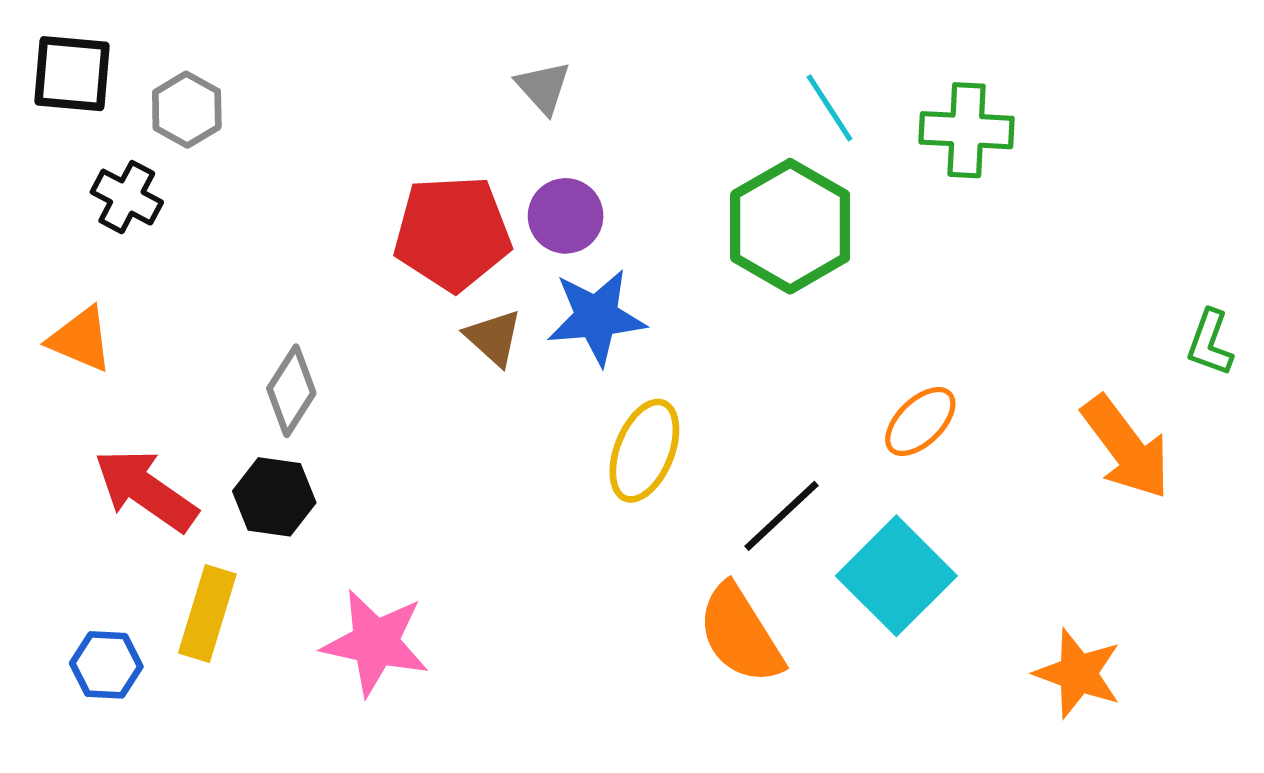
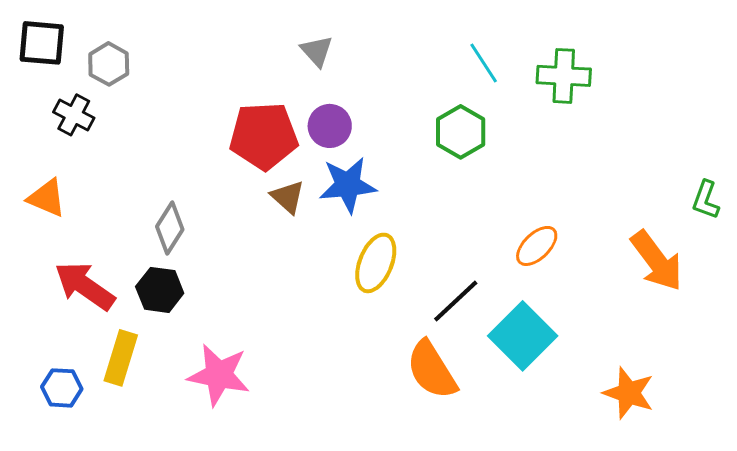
green hexagon: (790, 226) -> (461, 132), size x0.7

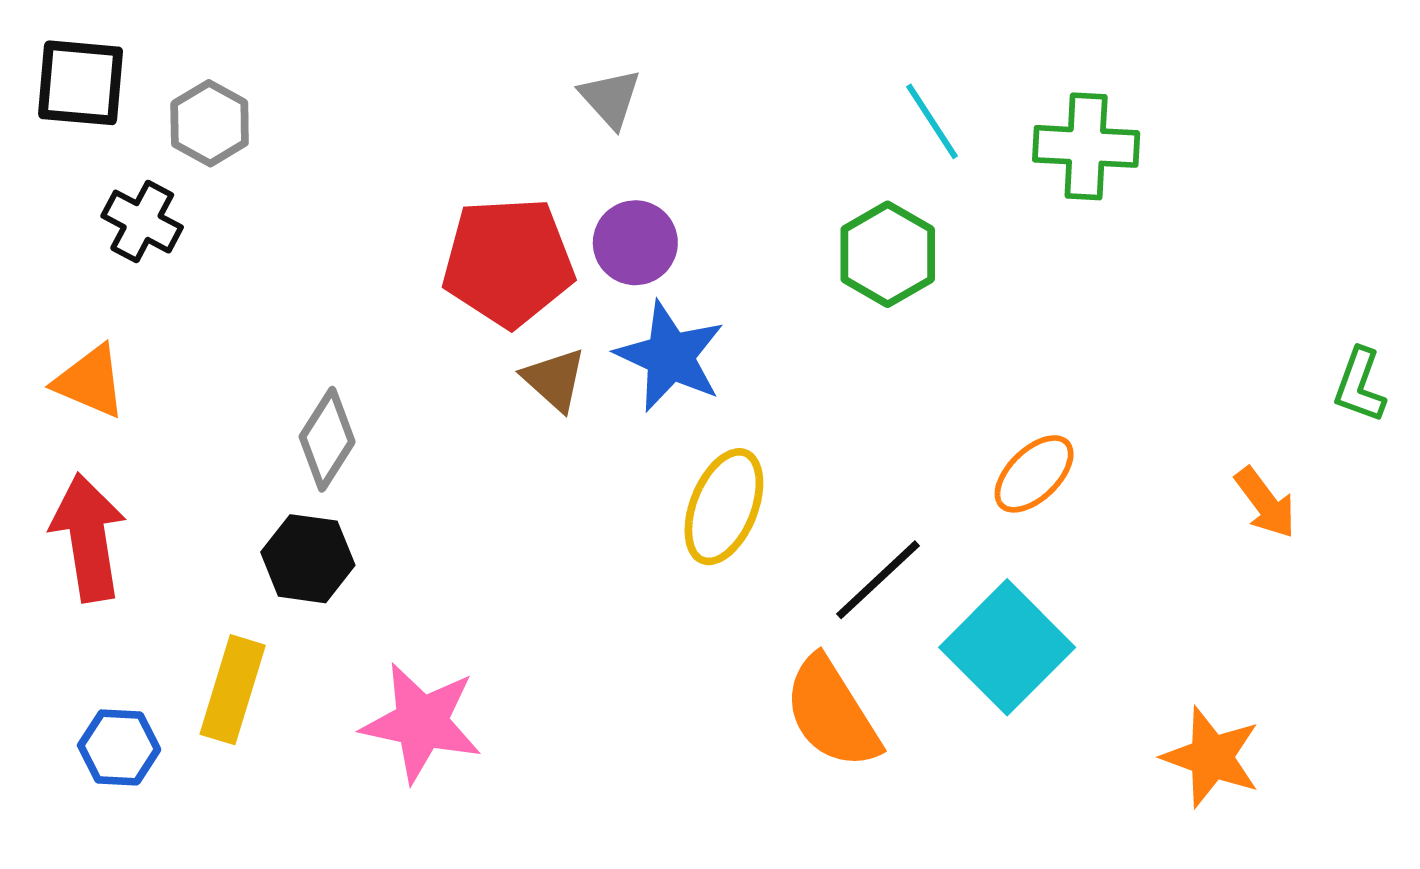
blue star: (348, 185) -> (670, 356), turned 30
orange arrow: (657, 261) -> (1265, 503), size x0.6
red arrow: (85, 286) -> (88, 537), moved, turned 46

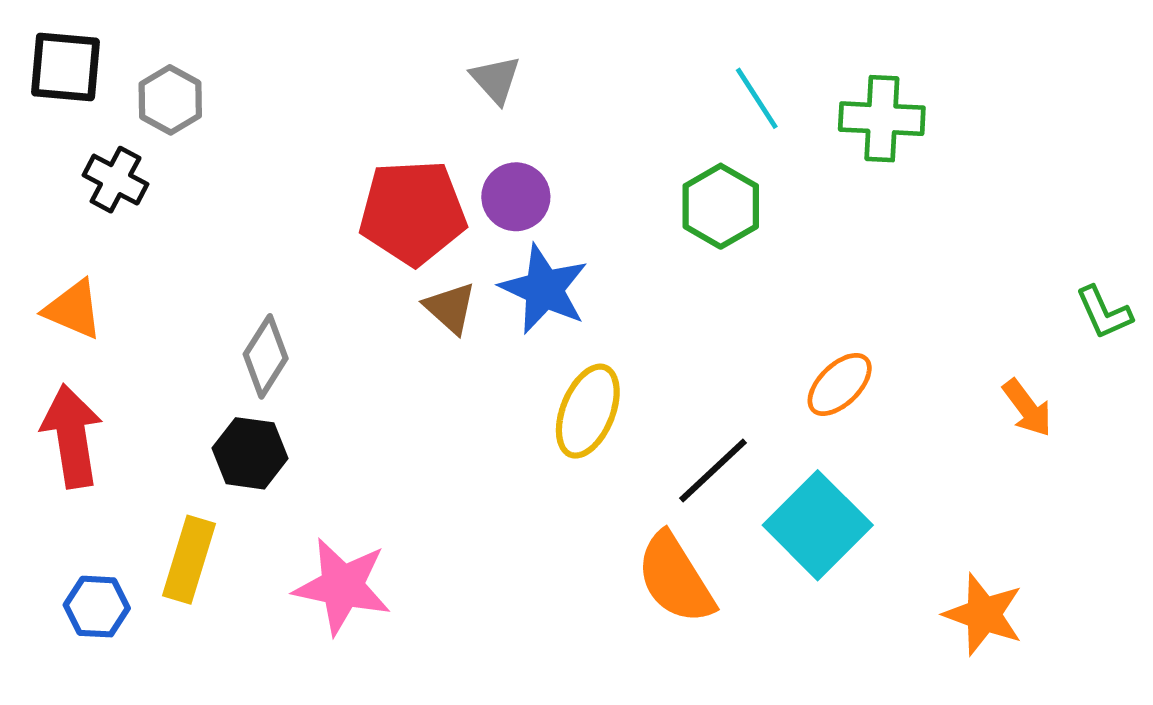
green L-shape: (1360, 385) -> (1104, 313), turned -44

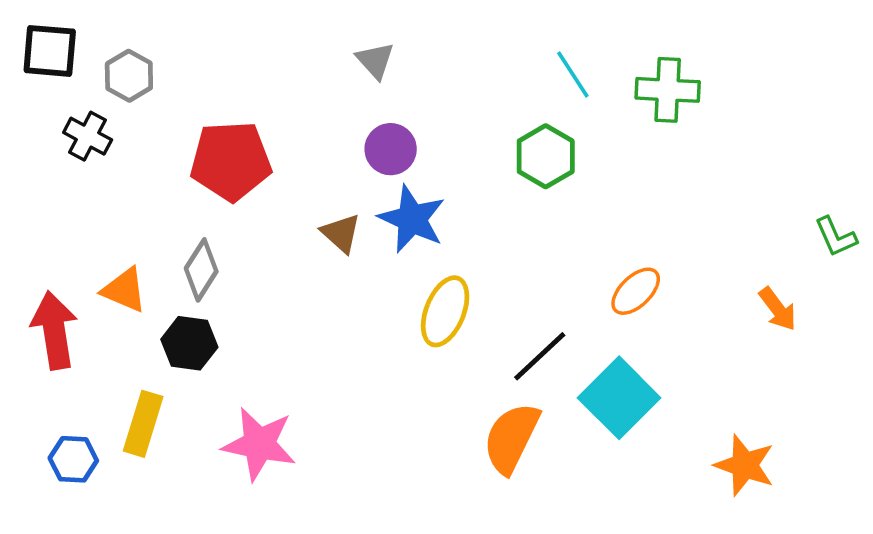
red pentagon: (413, 212) -> (231, 161), moved
orange triangle: (73, 309) -> (124, 290), moved
orange semicircle: (675, 578) -> (511, 438), turned 58

